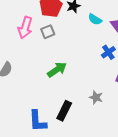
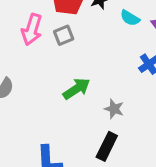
gray star: (96, 97) -> (114, 109), moved
black rectangle: (64, 111) -> (107, 146), moved

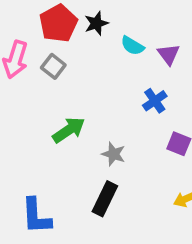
gray square: (64, 35) -> (53, 66), turned -30

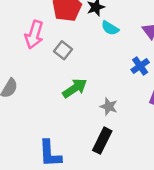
cyan semicircle: (132, 46) -> (110, 28), moved
gray square: (53, 66) -> (63, 50), moved

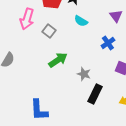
cyan semicircle: (110, 28) -> (81, 21), moved
black rectangle: (102, 141) -> (95, 94), moved

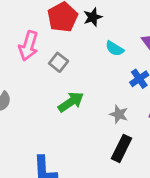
cyan semicircle: (81, 21) -> (115, 49), moved
gray star: (84, 74) -> (119, 114), moved

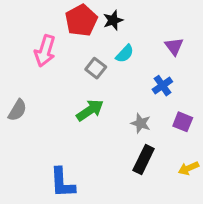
cyan semicircle: (115, 49) -> (125, 54), moved, turned -78
gray square: (59, 62) -> (96, 68), moved

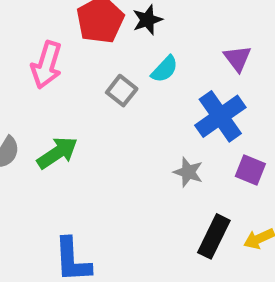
blue cross: (162, 86) -> (220, 116), size x1.6
green arrow: (90, 110) -> (57, 153), moved
black rectangle: (144, 160) -> (214, 236), moved

